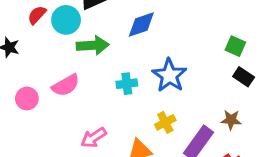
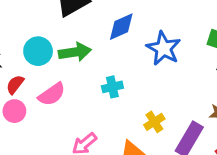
red semicircle: (37, 15) -> (15, 85), moved
cyan circle: (66, 20) -> (38, 51), moved
blue star: (169, 75) -> (163, 48), moved

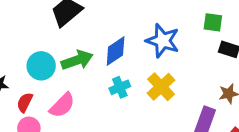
blue diamond: (121, 27) -> (116, 51), moved
yellow cross: (154, 122) -> (161, 87), moved, size x1.4

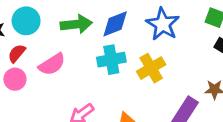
cyan circle: (41, 66) -> (26, 21), moved
cyan cross: (120, 87) -> (111, 60), size x1.4

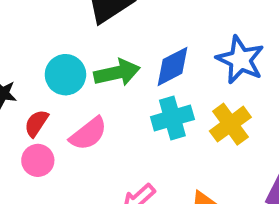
cyan circle: (26, 21) -> (65, 75), moved

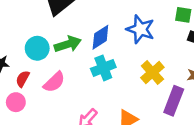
yellow cross: (230, 124) -> (152, 72), moved
pink circle: (38, 160) -> (16, 102), moved

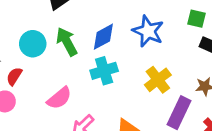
green arrow: (68, 44) -> (67, 42), turned -105
pink semicircle: (54, 82) -> (59, 98), moved

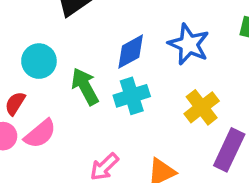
green arrow: (67, 42) -> (85, 86), moved
pink semicircle: (59, 98) -> (40, 134), moved

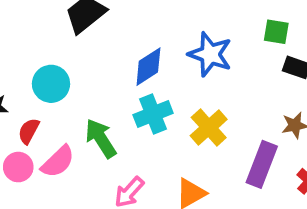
green arrow: (85, 86) -> (101, 138), moved
yellow cross: (202, 107) -> (209, 127), moved

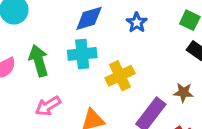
blue star: (210, 54) -> (137, 22), size x0.6

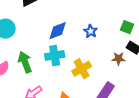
brown star: (183, 93) -> (119, 59), moved

